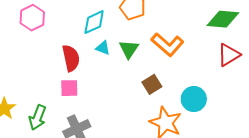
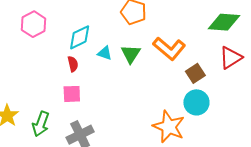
cyan diamond: (94, 22) -> (80, 37), moved
red semicircle: (71, 58) -> (73, 64), size x0.6
brown square: (152, 84) -> (195, 73), moved

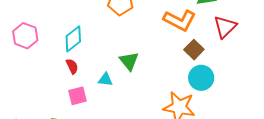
orange L-shape: (169, 48) -> (180, 20), moved
cyan triangle: (105, 53) -> (105, 80), moved
green triangle: (131, 54) -> (129, 61), moved

